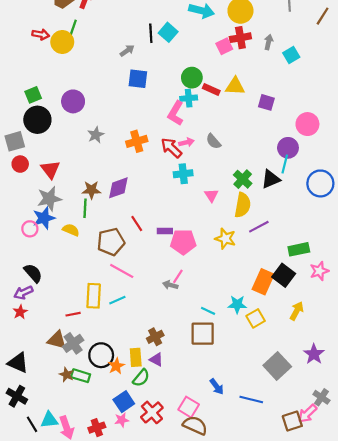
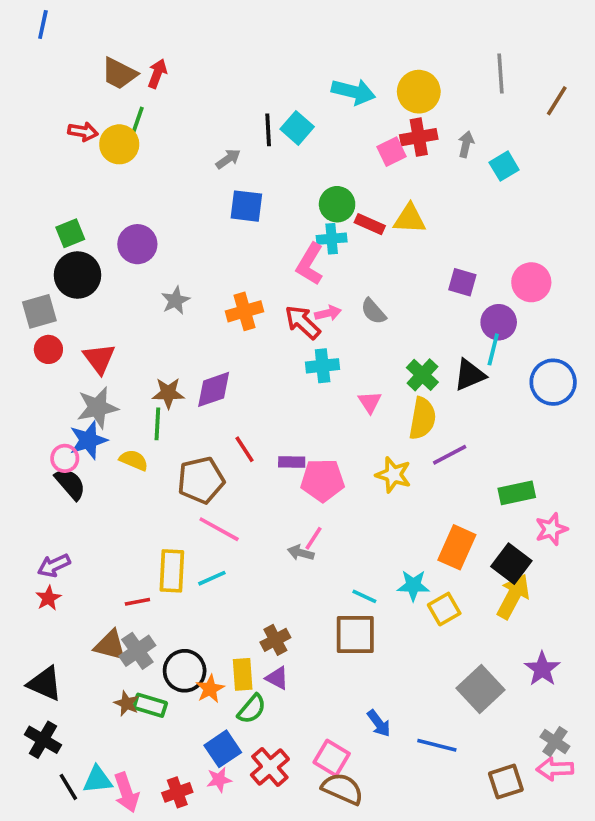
purple square: (266, 102) -> (462, 282), moved
black semicircle: (33, 273) -> (70, 484), moved
black square: (284, 275) -> (511, 564), moved
yellow arrow: (297, 311) -> (513, 596), size x1.4
pink arrow: (307, 414) -> (555, 769), moved, turned 42

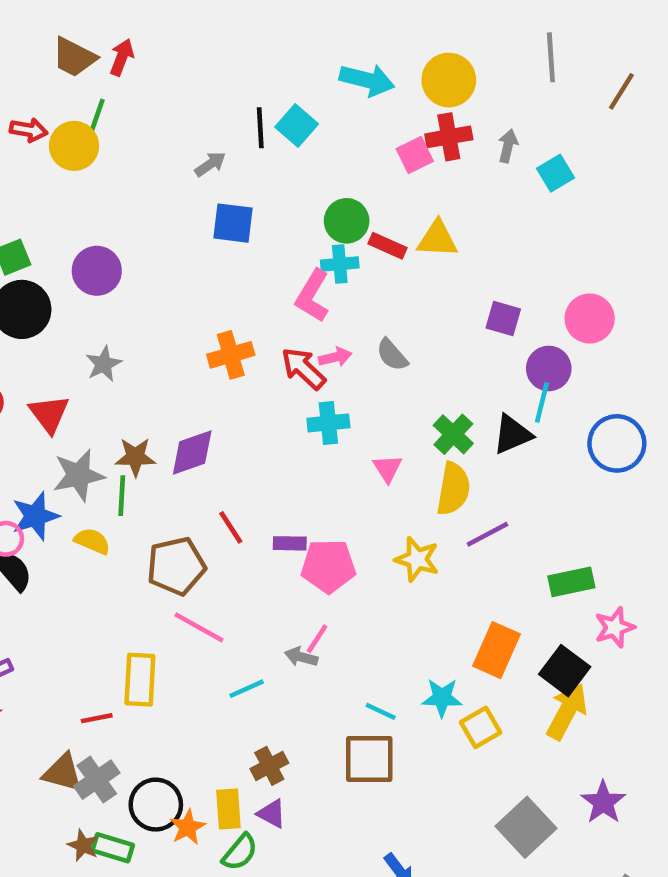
gray star: (176, 300) -> (104, 364), moved
gray star: (97, 408) -> (79, 475), moved
cyan line: (212, 578) -> (247, 689), moved

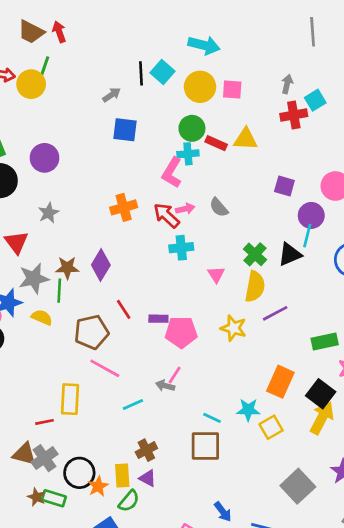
red arrow: (122, 57) -> (59, 32), turned -40
yellow circle: (449, 80) -> (200, 87), moved
red cross: (449, 137) -> (294, 115), moved
pink square: (415, 155) -> (232, 89), turned 30
purple diamond: (192, 452) -> (101, 265), turned -40

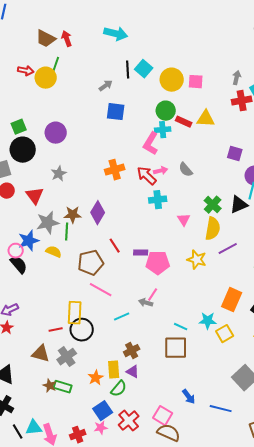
cyan arrow: (204, 45) -> (116, 34), moved
gray cross: (45, 458) -> (67, 357), moved
black circle: (79, 473) -> (82, 330), moved

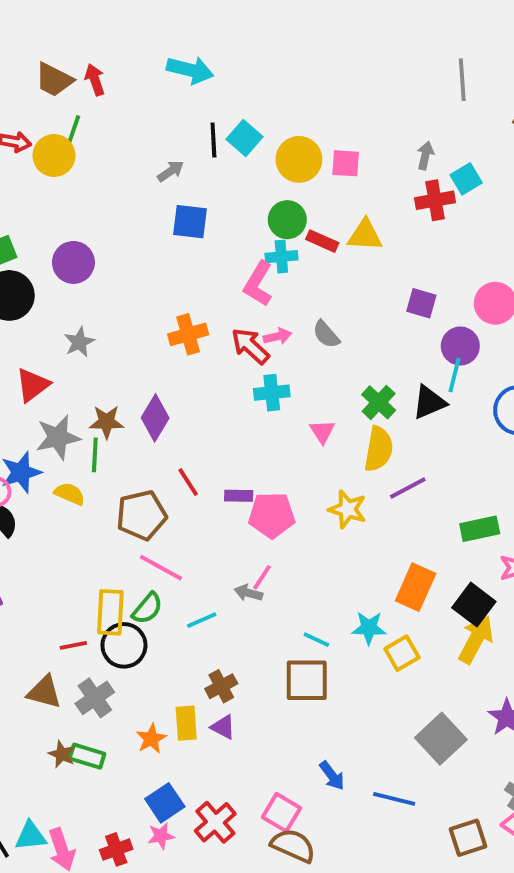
red triangle: (35, 196) -> (33, 385), turned 30
green semicircle: (119, 389) -> (147, 608), moved

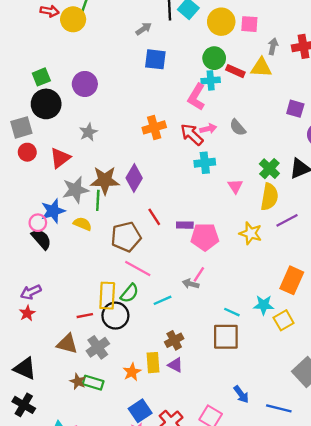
gray arrow: (425, 156) -> (273, 46), moved
brown star: (106, 422) -> (105, 180), size x1.4

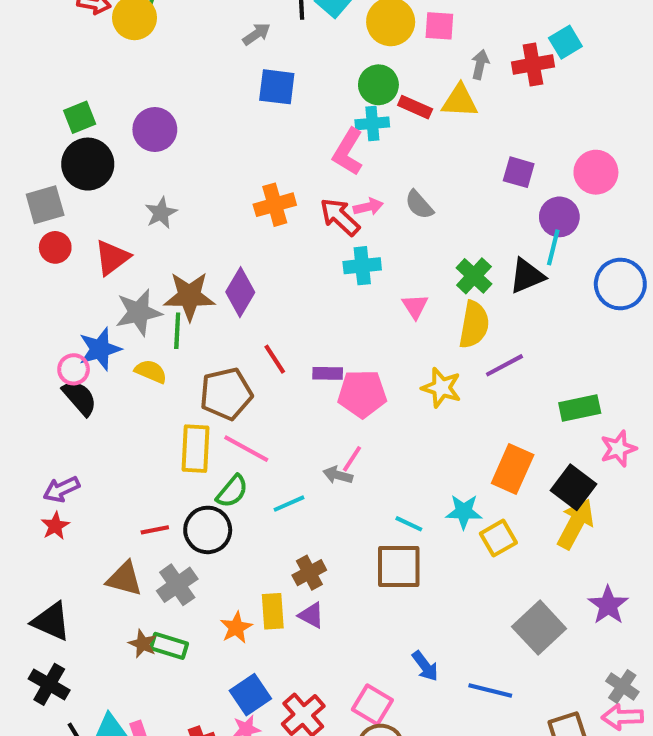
yellow rectangle: (107, 296) -> (195, 449), moved

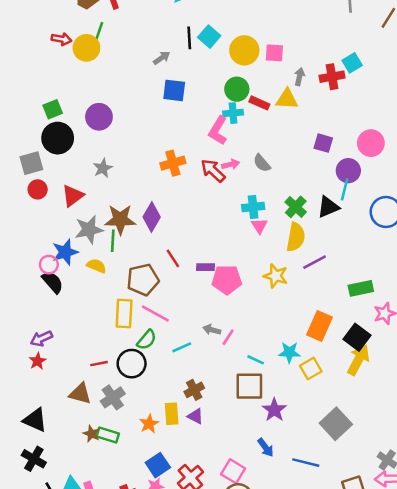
cyan cross: (362, 266) -> (253, 207), moved
pink line: (352, 459) -> (228, 337), moved
purple star: (608, 605) -> (274, 410), moved

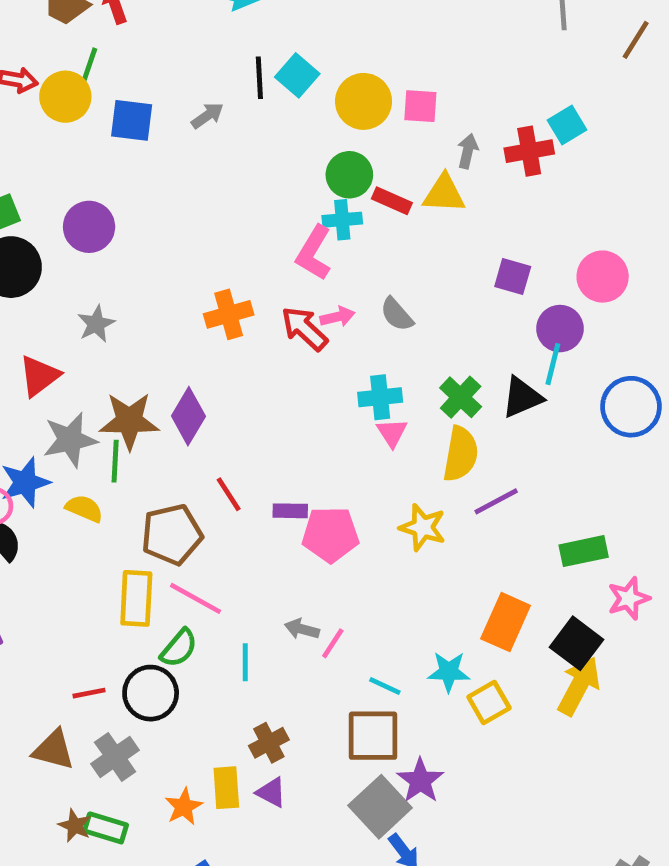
blue square: (174, 90) -> (132, 120), moved
cyan line: (182, 347) -> (245, 662), turned -66
gray square: (336, 424) -> (380, 807), moved

